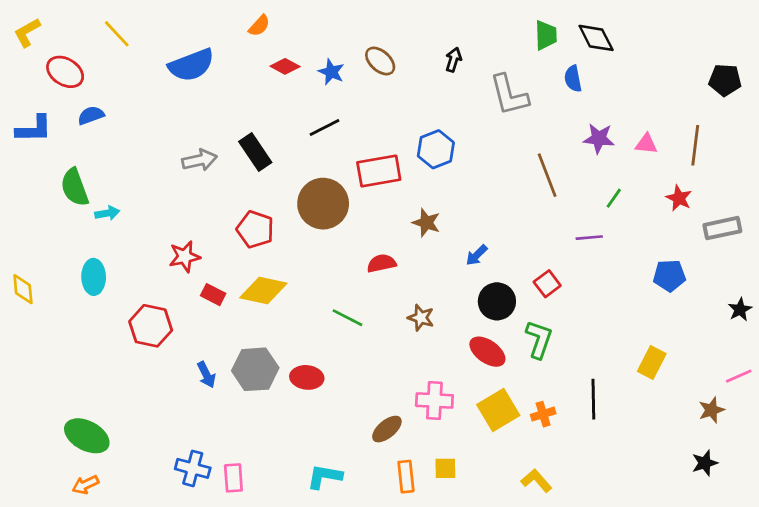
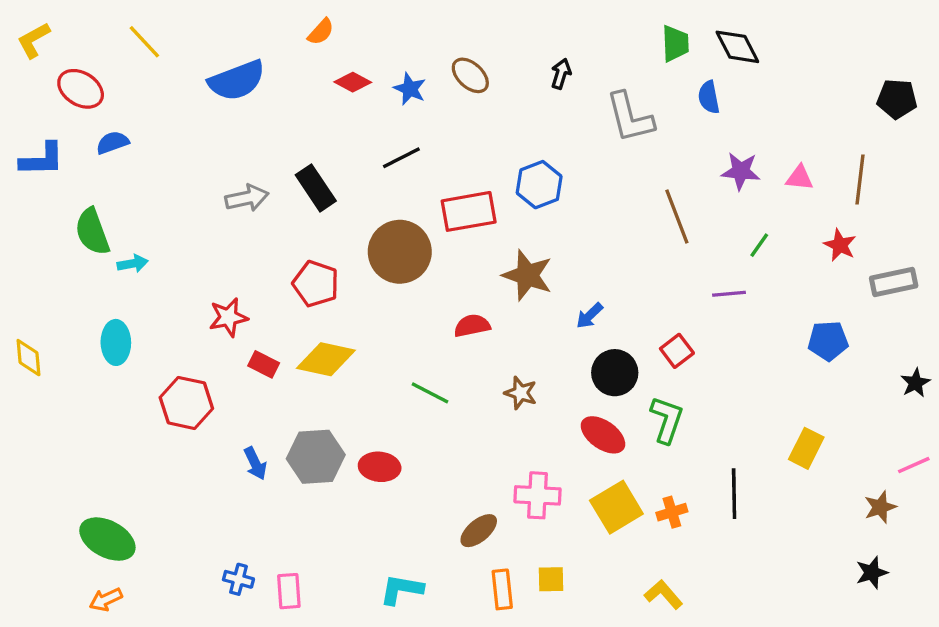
brown star: (426, 223) -> (527, 275), size x1.4
blue cross: (193, 468) -> (238, 579), size x0.7

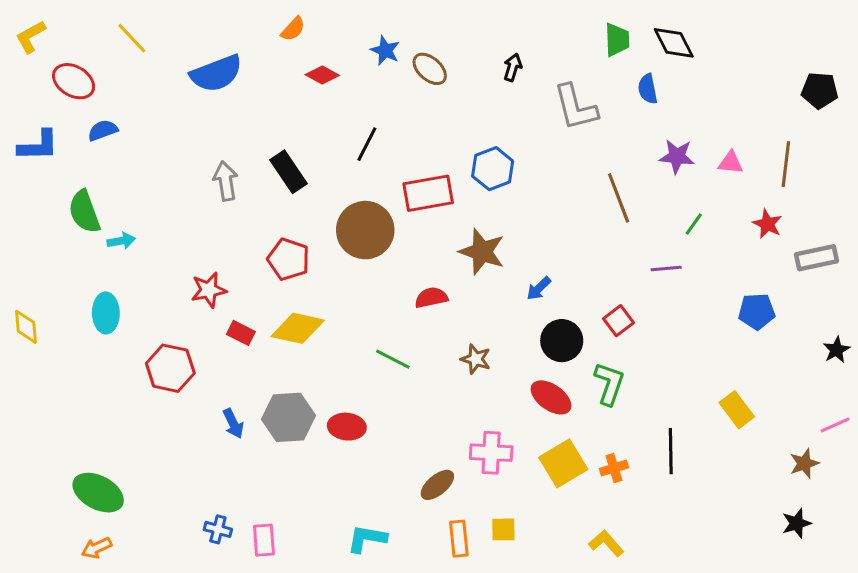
blue star: (410, 89) -> (385, 50), moved
black line: (401, 158) -> (367, 144), turned -36
gray arrow: (247, 198) -> (226, 181), turned -87
yellow rectangle: (806, 448) -> (737, 410), turned -64

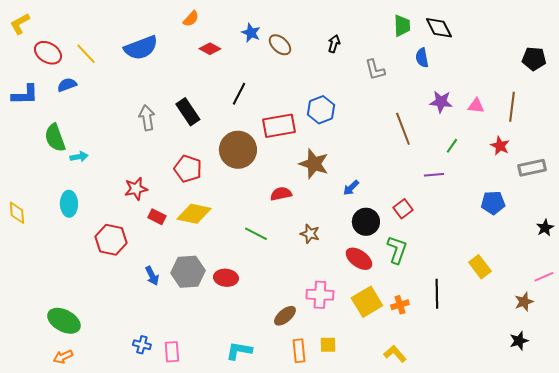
yellow line: (132, 38) -> (86, 54), moved
gray L-shape: (576, 107) -> (375, 70), size x0.7

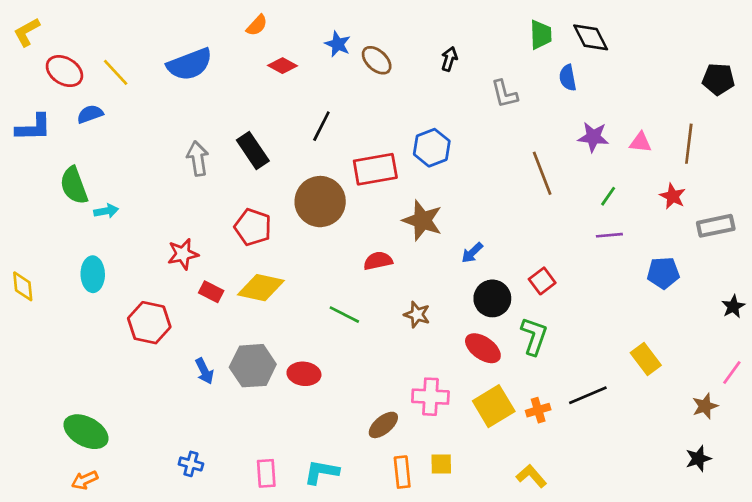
purple line: (434, 175) -> (609, 235), moved
pink line: (544, 277) -> (732, 372), turned -30
black line: (437, 294) -> (588, 395), turned 68
pink rectangle: (172, 352) -> (266, 473), moved

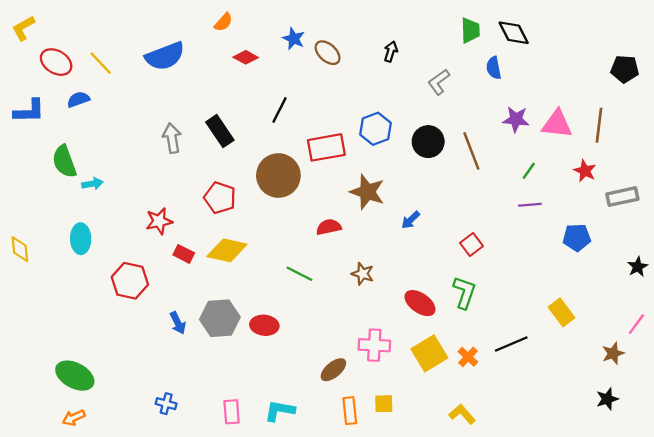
gray L-shape: (504, 94) -> (439, 82), turned 68
pink triangle: (640, 142) -> (557, 124), size x1.6
black circle: (492, 298) -> (428, 142), moved
orange cross: (538, 410) -> (468, 357), turned -30

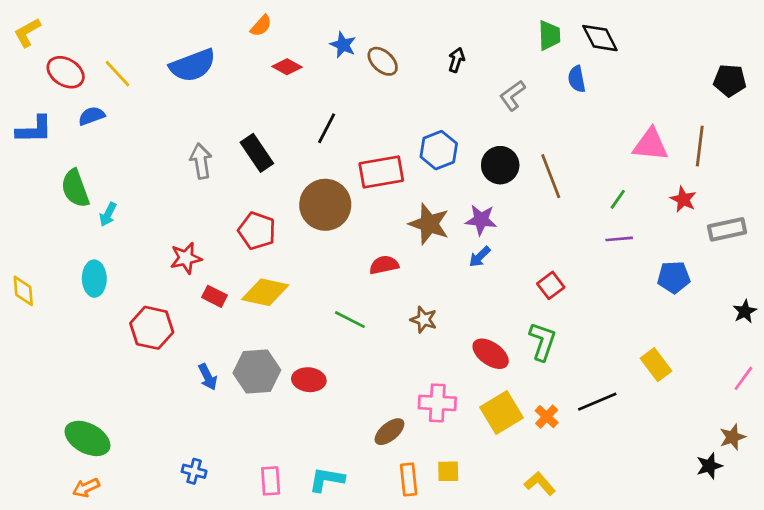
purple star: (516, 119) -> (481, 220), moved
cyan arrow: (92, 184) -> (108, 214), turned 126
brown star: (613, 353) -> (732, 437), moved

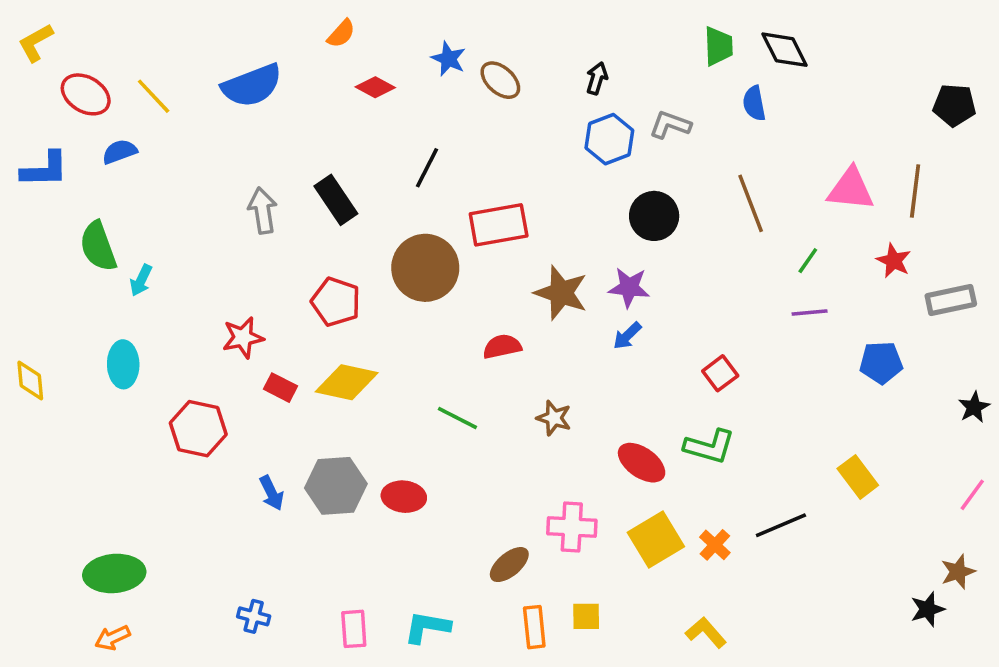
gray L-shape: (512, 95) -> (670, 125), turned 56
blue hexagon: (439, 150) -> (609, 139), moved
brown line: (551, 176) -> (751, 203), moved
green L-shape: (543, 341) -> (709, 447), turned 87
green ellipse: (87, 438) -> (114, 573), turned -33

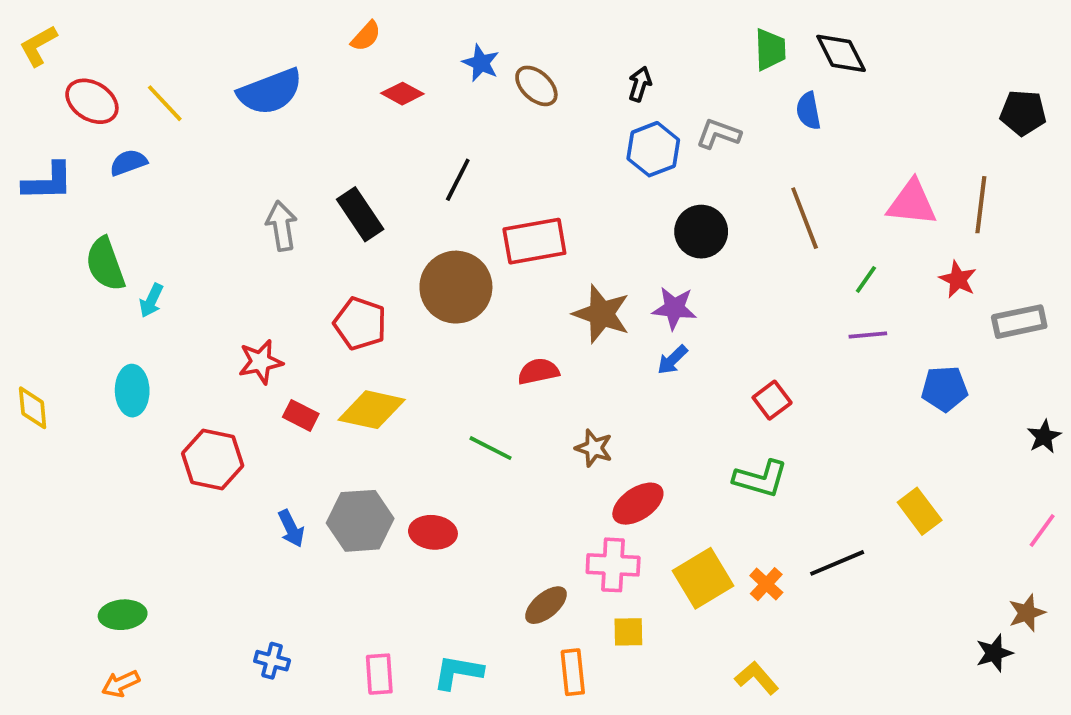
red ellipse: (642, 463) -> (638, 504), moved, turned -69
green ellipse: (114, 573) -> (123, 615), size x0.7
yellow square: (586, 616) -> (628, 632), moved

